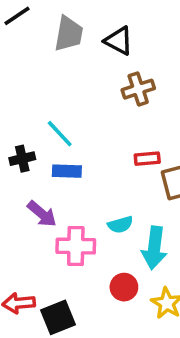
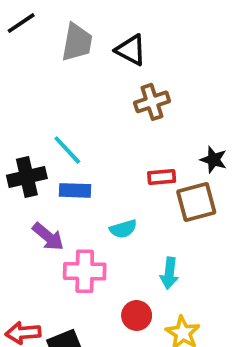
black cross: (22, 159) -> (27, 177), size x1.4
cyan semicircle: (120, 225) -> (123, 229), moved
cyan arrow: (154, 248) -> (169, 273), size x0.7

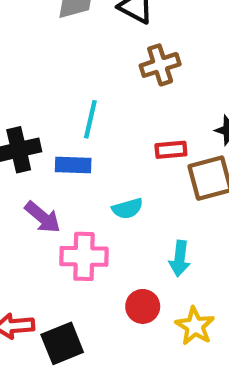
cyan line: (67, 150) -> (90, 119), moved, turned 56

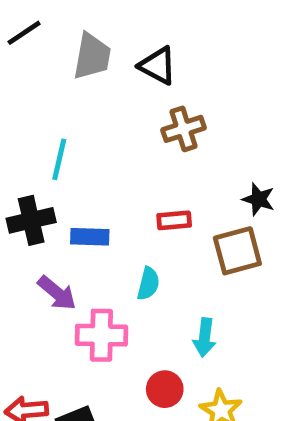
cyan line: (90, 119) -> (59, 159), moved
red rectangle: (171, 150) -> (174, 220), moved
cyan semicircle: (127, 209) -> (148, 284), turned -60

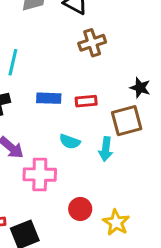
blue rectangle: (90, 237) -> (49, 98), moved
cyan semicircle: (148, 284) -> (70, 142), turned 96
cyan arrow: (205, 338) -> (106, 149), moved

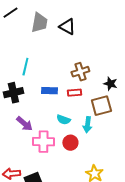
brown cross: (92, 43) -> (80, 72), moved
red circle: (80, 209) -> (70, 143), moved

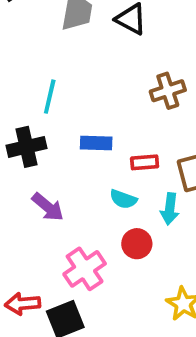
brown cross: (80, 72) -> (168, 91), moved
red rectangle: (74, 93) -> (145, 162), moved
pink cross: (43, 142) -> (85, 269), moved, turned -35

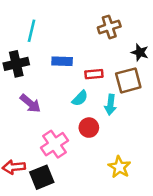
cyan semicircle: (123, 199) -> (80, 98), turned -66

